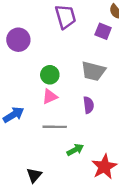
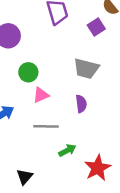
purple square: (103, 31) -> (96, 27), turned 35
green circle: (50, 75) -> (28, 72), moved

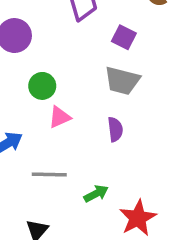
purple square: (96, 27) -> (124, 37), moved, turned -30
gray line: (46, 126) -> (49, 175), moved

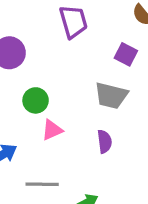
purple square: (124, 37) -> (126, 54), moved

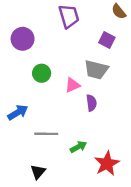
pink triangle: (52, 130) -> (72, 85), moved

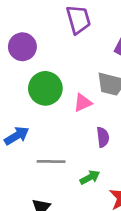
green circle: (42, 73) -> (45, 88), size x1.5
purple semicircle: (91, 103) -> (103, 137), moved

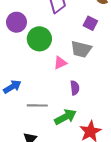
green circle: (45, 88) -> (39, 39), moved
green arrow: (90, 177) -> (65, 117), size x1.5

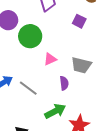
gray trapezoid: (81, 49) -> (81, 65), moved
gray line: (37, 105) -> (28, 88), moved, turned 36

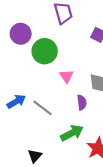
pink triangle: (50, 59) -> (66, 76), turned -40

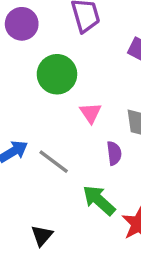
purple circle: (21, 34) -> (22, 24), moved
green arrow: (72, 133) -> (99, 200), turned -110

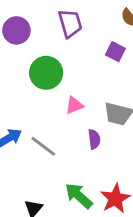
pink triangle: (91, 113) -> (74, 105), turned 42
green arrow: (99, 200) -> (79, 196), moved

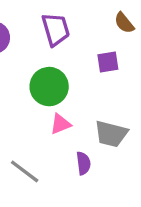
purple square: (115, 52) -> (108, 62), turned -36
green circle: (46, 73) -> (49, 87), moved

